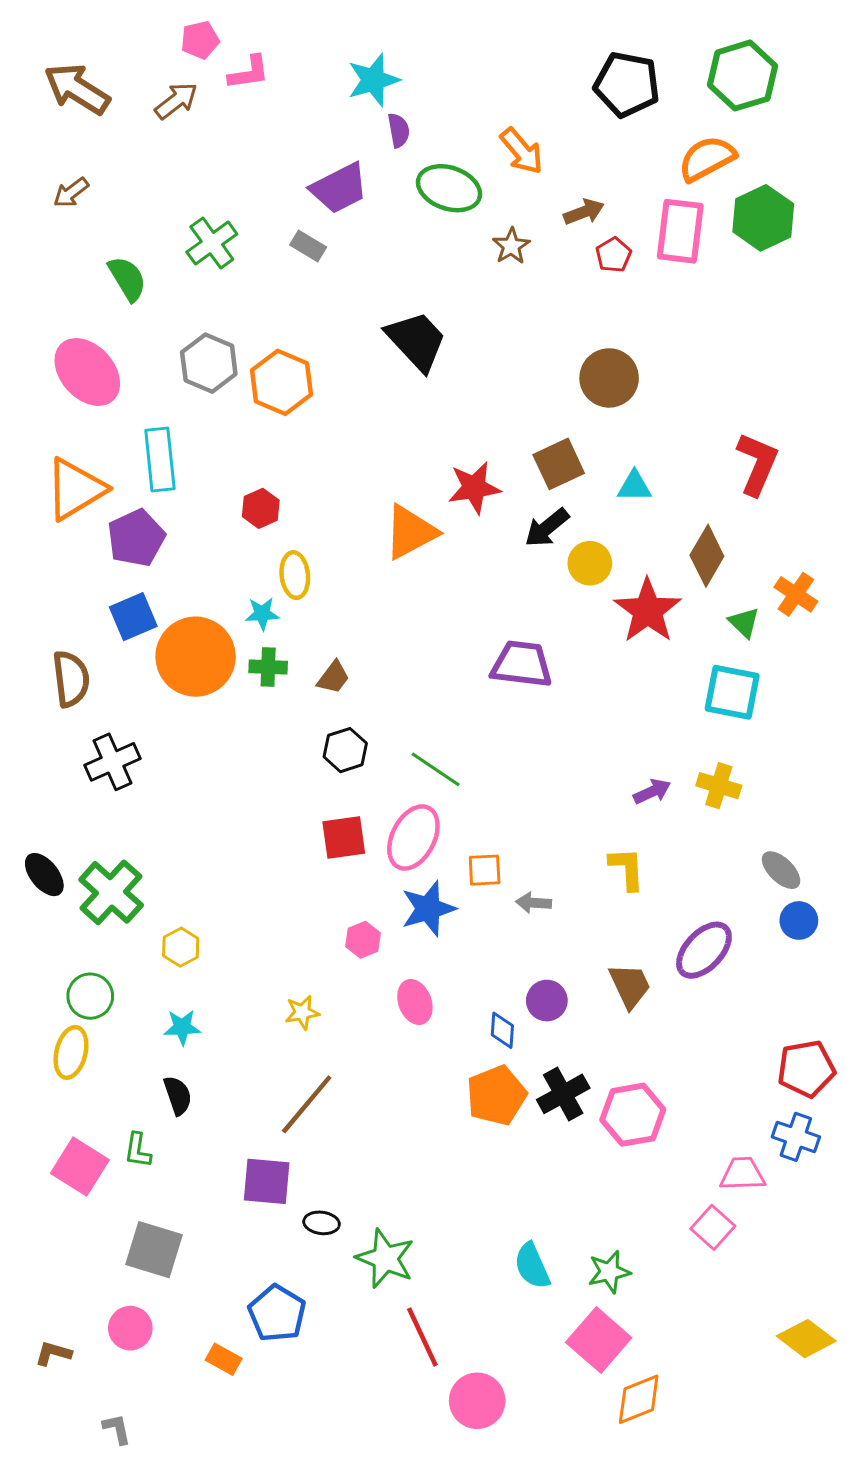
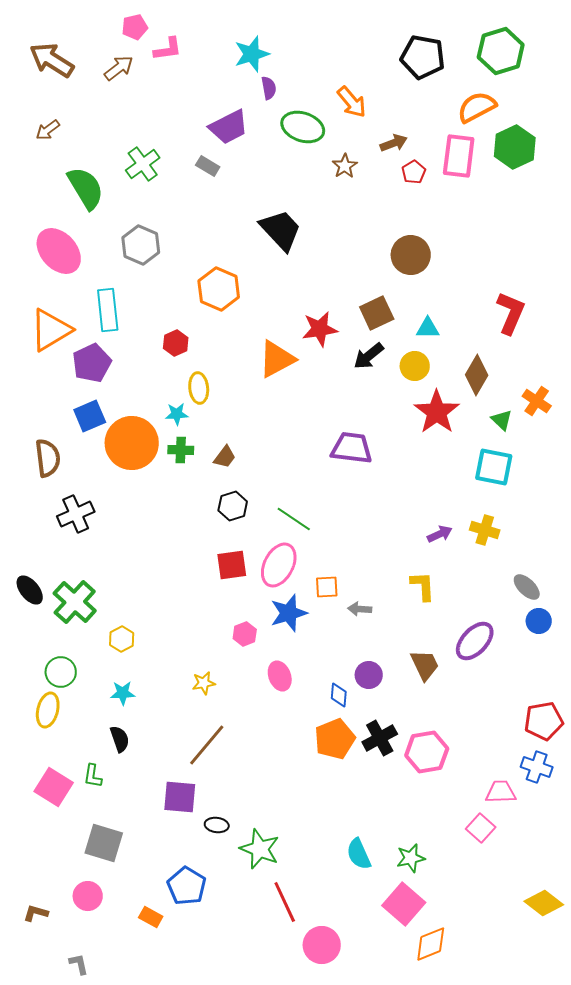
green semicircle: (127, 279) -> (86, 188), size x1.4
orange hexagon: (281, 382) -> (219, 289), moved
yellow circle: (590, 563) -> (415, 366), moved

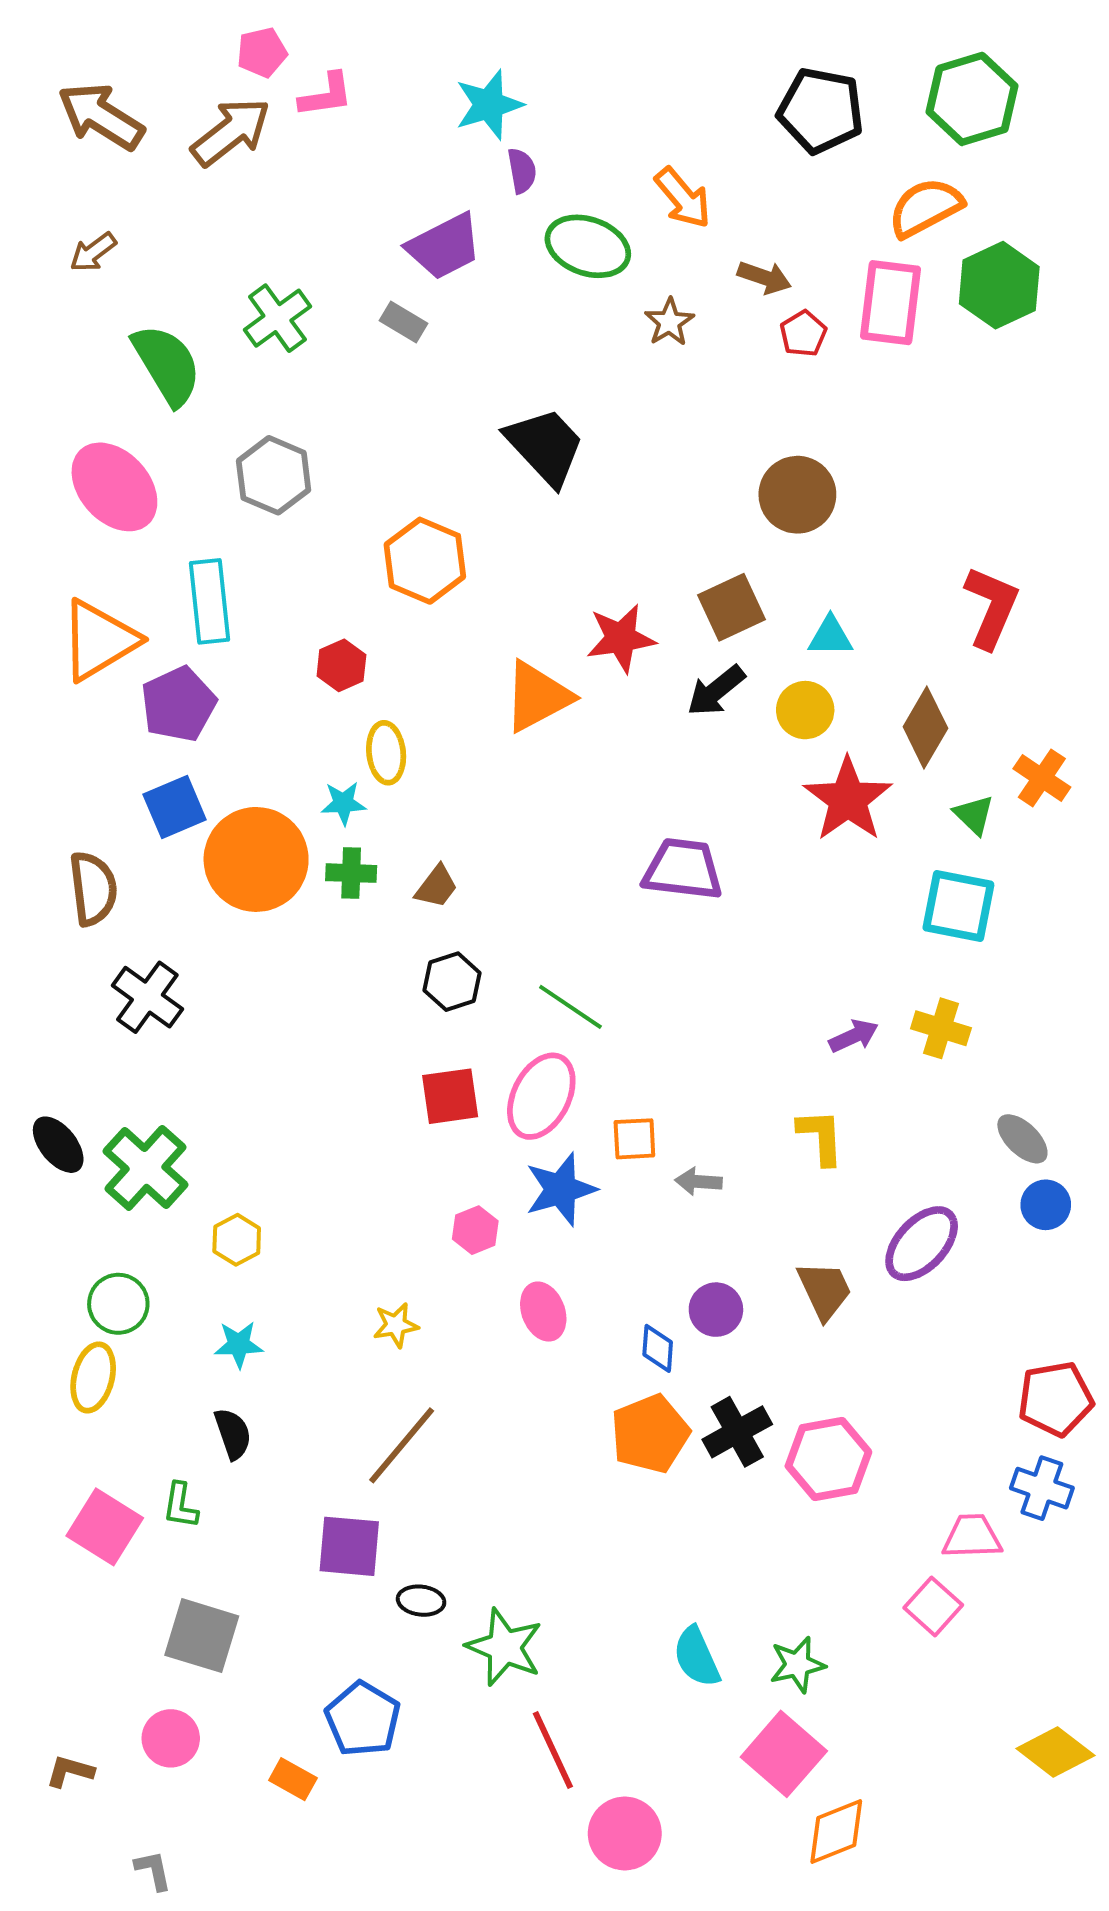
brown arrow: (119, 68) -> (231, 132), size x1.4
brown arrow: (394, 143) -> (764, 277), turned 40
black cross: (76, 514) -> (147, 997), turned -30

